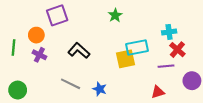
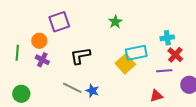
black L-shape: (79, 51) -> (80, 56), turned -50
yellow square: (126, 59) -> (125, 64), turned -30
blue star: (100, 89) -> (92, 91), moved

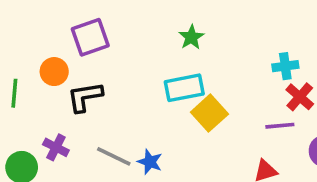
cyan rectangle: (136, 53) -> (184, 88), moved
black L-shape: (80, 56) -> (85, 97), moved
purple cross: (42, 60) -> (56, 147), moved

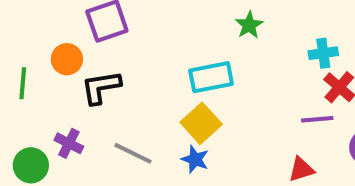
green star: (191, 37) -> (249, 25), moved
yellow square: (209, 113) -> (201, 123), moved
blue star: (150, 162) -> (195, 159), moved

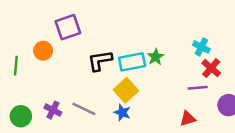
green star: (249, 25) -> (156, 57), moved
cyan cross: (323, 53) -> (201, 47), turned 35
black L-shape: (101, 87) -> (100, 61), moved
purple cross: (69, 143) -> (53, 110), moved

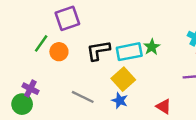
orange circle: (43, 51) -> (59, 52), moved
green line: (16, 66) -> (41, 43), moved, turned 30
purple cross: (53, 110) -> (30, 89), moved
red triangle: (188, 119) -> (164, 106), moved, turned 49

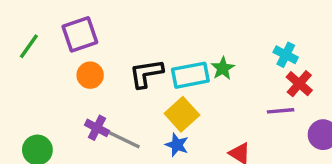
purple square: (67, 18) -> (80, 34), moved
green line: (41, 43) -> (29, 46), moved
purple cross: (30, 89) -> (97, 128), moved

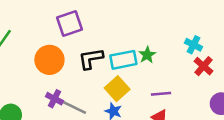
purple square: (80, 34) -> (70, 24), moved
orange circle: (90, 75) -> (49, 60), size x1.5
purple line: (281, 111) -> (161, 94), moved

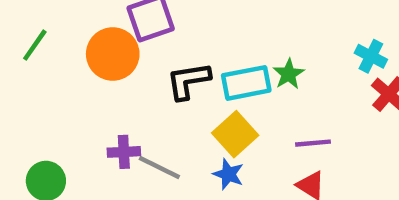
orange circle: (49, 60) -> (113, 54), moved
purple cross: (54, 99) -> (124, 152), turned -30

